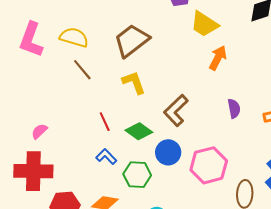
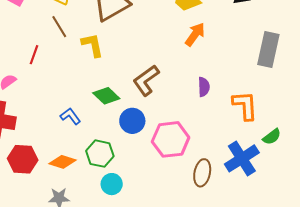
yellow L-shape: (134, 82) -> (92, 45), moved
red line: (105, 122) -> (34, 55), moved, turned 36
green hexagon: (137, 175) -> (100, 154), moved

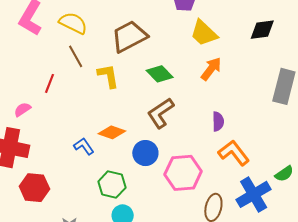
green diamond: (106, 96) -> (160, 74), moved
orange L-shape: (245, 106) -> (234, 153), moved, turned -36
orange diamond: (63, 162) -> (112, 132), moved

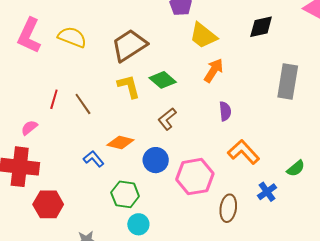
brown line: (76, 56) -> (83, 104), moved
yellow L-shape: (108, 76) -> (129, 86), moved
brown L-shape: (161, 113) -> (167, 119), size x0.7
purple semicircle: (218, 121) -> (225, 111), moved
blue cross: (254, 194) -> (267, 192), size x0.6

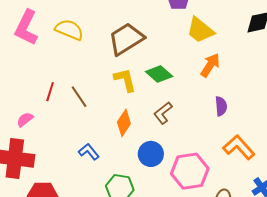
orange diamond: (120, 142) -> (124, 123), moved, turned -72

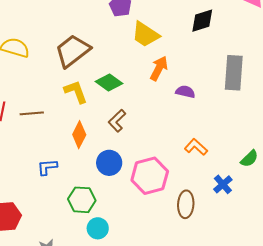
brown line: (79, 97) -> (32, 113), turned -55
purple semicircle: (221, 106) -> (185, 92), moved, turned -66
orange L-shape: (239, 147) -> (196, 147), size x0.7
blue L-shape: (89, 152) -> (47, 167), turned -50

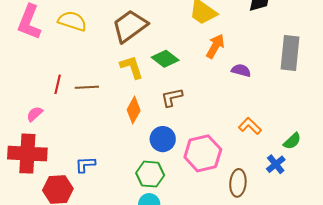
brown L-shape: (117, 121) -> (172, 97), turned 30
green semicircle: (249, 159) -> (292, 141), moved
blue L-shape: (47, 167) -> (85, 165), moved
green hexagon: (82, 200) -> (150, 174), moved

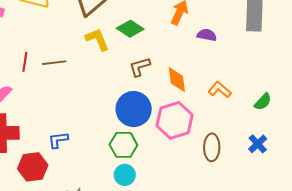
orange diamond: (134, 110) -> (177, 80), moved, turned -32
blue circle: (163, 139) -> (134, 109), size x1.4
blue cross: (276, 164) -> (258, 144), moved

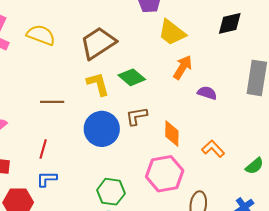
red line: (25, 62) -> (43, 149), moved
blue circle: (134, 109) -> (102, 129), moved

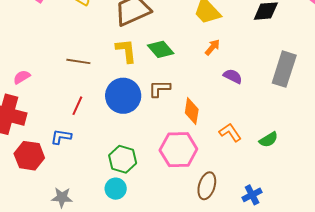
orange arrow: (183, 67) -> (212, 47), size x0.7
red line: (43, 149) -> (77, 106), moved
green semicircle: (255, 166) -> (269, 140), moved

